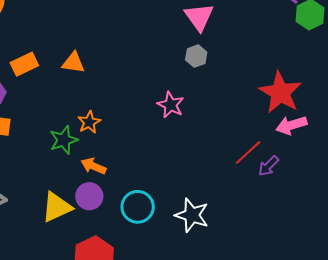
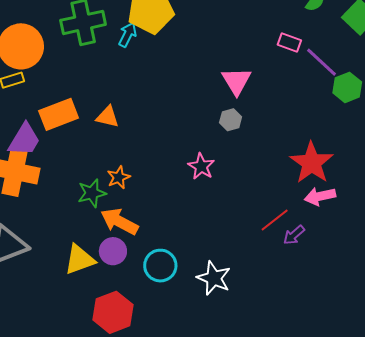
orange rectangle: (24, 64) -> (59, 114), size x1.4
orange arrow: (93, 166) -> (119, 221), size x1.5

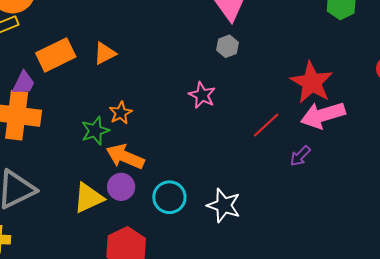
orange triangle: (108, 117) -> (105, 53), turned -35
purple trapezoid: (24, 140) -> (24, 83), size x0.7
pink arrow: (320, 196) -> (323, 115), size x1.4
red line: (275, 220) -> (266, 125), moved

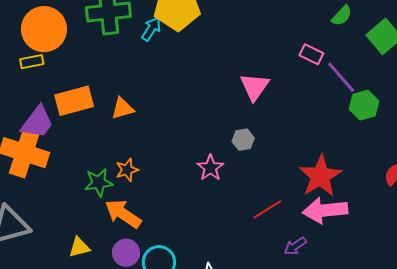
gray hexagon: (227, 46) -> (243, 140), moved
purple trapezoid: (24, 83) -> (37, 122), size x1.4
purple circle: (121, 187) -> (126, 253), moved
yellow triangle: (88, 198) -> (79, 247), size x0.7

